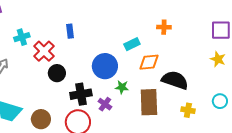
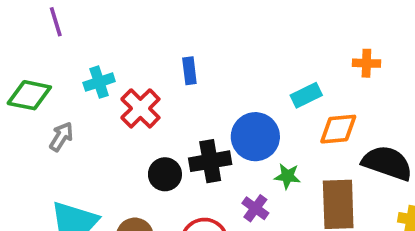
black circle: (57, 73) -> (165, 174), moved
black cross: (81, 94) -> (210, 161), moved

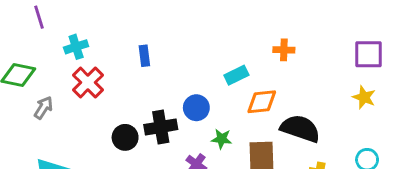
cyan cross: (99, 82) -> (76, 47), moved
red cross: (140, 108) -> (88, 82), moved
blue circle: (255, 137) -> (196, 108), size x0.7

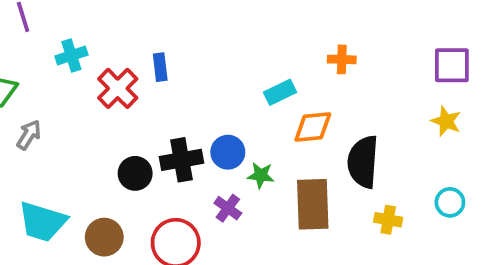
red cross: (88, 82) -> (118, 88), moved
blue circle: (196, 108) -> (228, 152), moved
black semicircle: (300, 128) -> (363, 162), turned -105

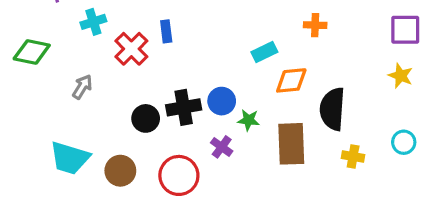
gray arrow: (29, 135) -> (82, 87), moved

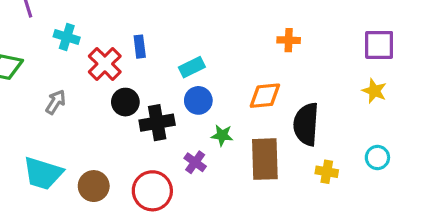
cyan cross: (93, 22) -> (67, 37), turned 35
cyan rectangle: (264, 52) -> (192, 67), moved
blue circle: (222, 101) -> (198, 100), moved
black circle: (146, 118) -> (125, 102), moved

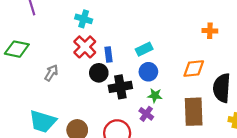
cyan cross: (67, 37) -> (84, 19), moved
blue rectangle: (140, 47) -> (108, 55), moved
green star: (222, 135) -> (155, 95), moved

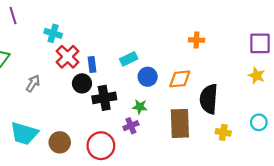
cyan cross: (84, 19) -> (53, 33), moved
blue circle: (148, 72) -> (148, 77), moved
purple cross: (146, 114) -> (131, 126), turned 32

